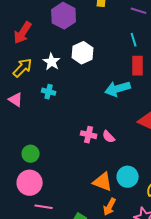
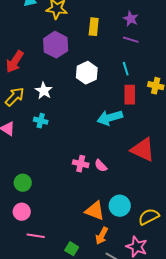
white hexagon: (83, 53) -> (87, 73), moved
pink circle: (30, 183) -> (22, 212), size x0.7

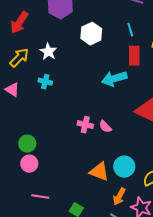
pink circle: (22, 212) -> (29, 164), moved
orange arrow: (102, 236) -> (119, 197), moved

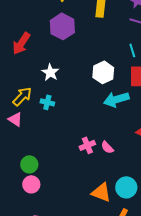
white hexagon: (91, 34) -> (103, 72), moved
yellow arrow: (19, 58) -> (22, 96), moved
pink triangle: (12, 90) -> (15, 119), moved
pink cross: (85, 125) -> (87, 145), turned -35

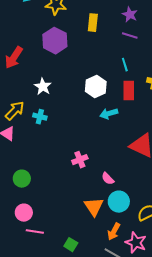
cyan arrow: (116, 99) -> (109, 114), size x0.7
pink semicircle: (107, 147) -> (108, 179), moved
pink circle: (31, 184) -> (24, 213), moved
orange triangle: (101, 192) -> (94, 207), turned 35

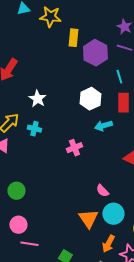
yellow rectangle: (93, 23) -> (73, 38), moved
purple hexagon: (55, 41) -> (95, 53), moved
pink cross: (80, 160) -> (74, 148), moved

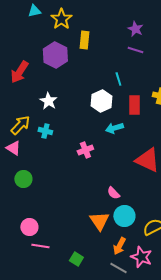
yellow star: (50, 17) -> (61, 19), turned 30
purple hexagon: (95, 53) -> (55, 55), moved
cyan line: (119, 77) -> (118, 79), moved
green circle: (16, 191) -> (23, 179), moved

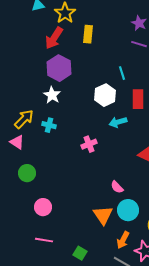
purple hexagon: (55, 55) -> (59, 68), moved
red arrow: (19, 72) -> (54, 38), moved
pink circle: (29, 227) -> (43, 207), moved

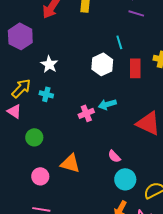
purple hexagon: (59, 68) -> (20, 36), moved
cyan arrow: (118, 122) -> (107, 104), moved
green circle: (27, 173) -> (34, 137), moved
orange triangle: (103, 215) -> (70, 163), moved, turned -40

